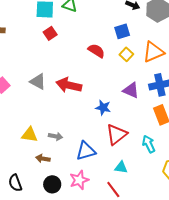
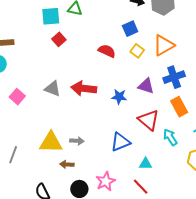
blue star: (103, 108) -> (119, 97), moved
red triangle: (117, 134) -> (149, 120), moved, turned -35
yellow triangle: (30, 135) -> (51, 142), size x1.4
blue triangle: (86, 151) -> (120, 142), moved

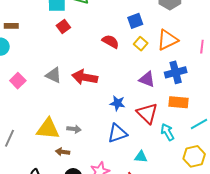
blue star: (119, 97) -> (117, 103), moved
orange rectangle: (179, 107) -> (179, 102), turned -60

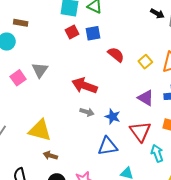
blue square: (135, 21) -> (93, 33), moved
gray triangle: (54, 75) -> (40, 70), moved, turned 30
gray arrow: (74, 129) -> (87, 112), moved

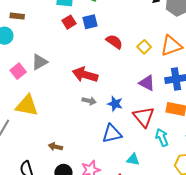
gray triangle: (40, 70) -> (40, 62), turned 30
yellow triangle: (40, 130) -> (27, 106), moved

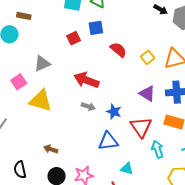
red square: (69, 22) -> (73, 38), moved
pink square: (18, 71) -> (19, 82), moved
yellow triangle: (27, 106) -> (41, 101), moved

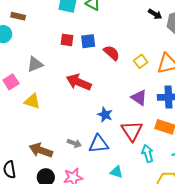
blue square: (96, 28) -> (88, 41), moved
red square: (73, 38) -> (67, 40), turned 32
yellow triangle: (41, 101) -> (32, 101), size x0.7
gray arrow: (88, 106) -> (74, 143), moved
brown arrow: (51, 149) -> (41, 150), size x1.6

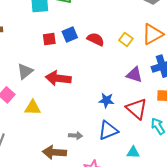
red arrow: (79, 82) -> (58, 78), moved
gray arrow: (74, 143) -> (76, 136), moved

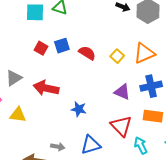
red square: (49, 39) -> (41, 48), turned 32
blue star: (106, 100) -> (79, 109), moved

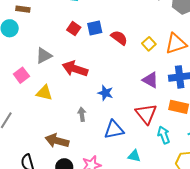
gray arrow: (58, 147) -> (82, 114), moved, turned -112

